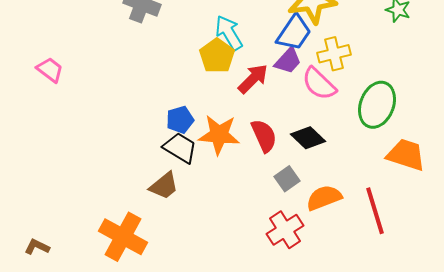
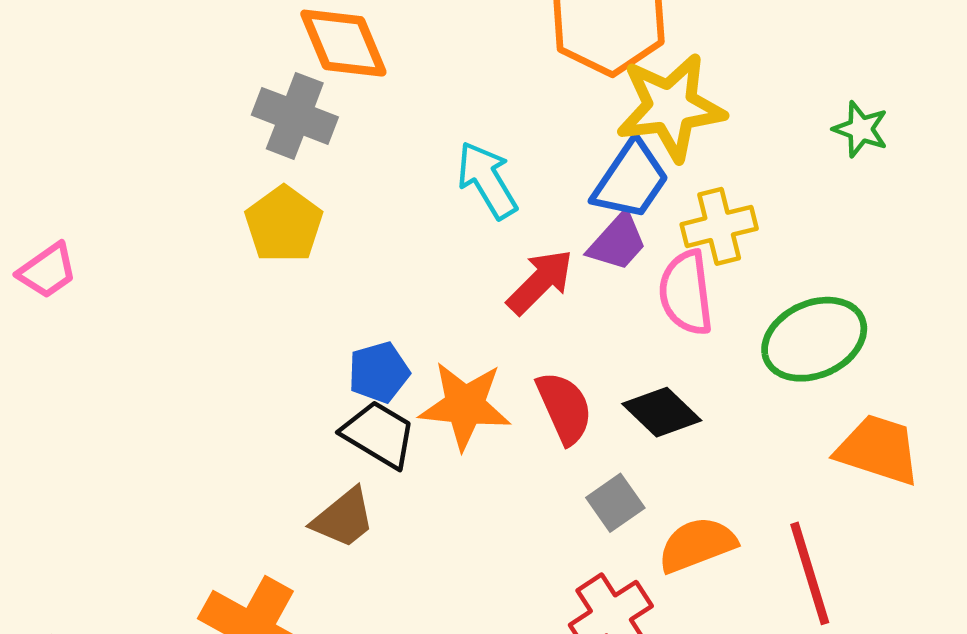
yellow pentagon: (217, 56) -> (284, 224), moved
pink trapezoid: (50, 70) -> (47, 271), moved, turned 108
pink semicircle: (319, 84) -> (686, 293), turned 39
green ellipse: (377, 105) -> (814, 339), turned 45

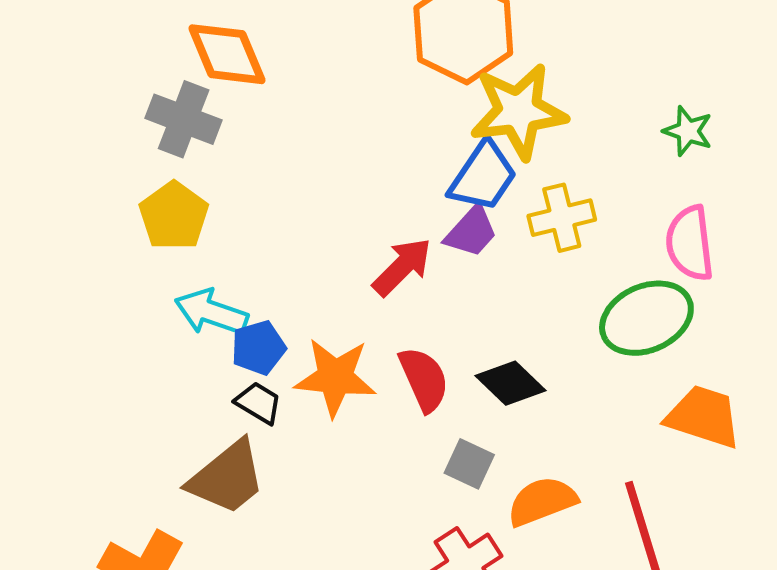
cyan arrow: (487, 180) -> (211, 312), moved, turned -40
pink semicircle: (686, 293) -> (690, 243), moved
black trapezoid: (379, 434) -> (258, 403), size x0.7
gray square: (615, 503) -> (469, 464), turned -30
brown trapezoid: (343, 518) -> (227, 478), size x1.4

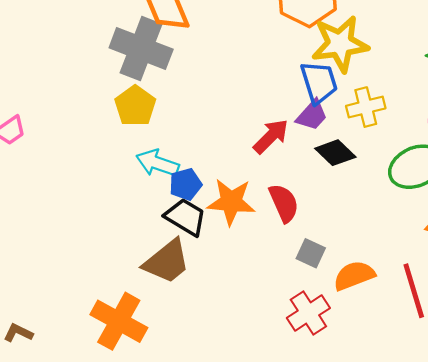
gray cross: (184, 119) -> (141, 49), size x1.4
blue trapezoid: (483, 176) -> (319, 82), turned -51
black diamond: (511, 383) -> (335, 153), moved
black trapezoid: (258, 403) -> (186, 217), size x1.5

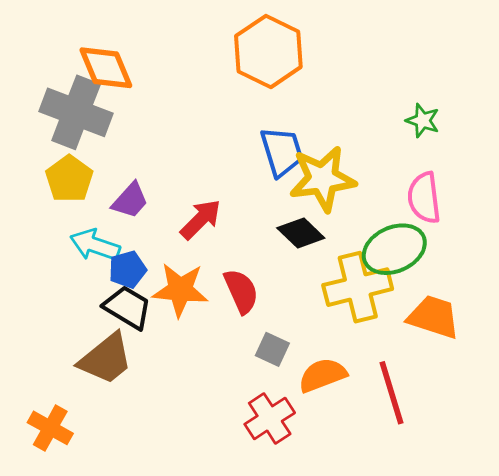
yellow star: (340, 44) -> (322, 179), moved
yellow cross: (366, 107) -> (358, 287), moved, size x1.5
purple trapezoid: (312, 115) -> (130, 200), moved
red arrow: (271, 136) -> (201, 219), moved
orange cross: (119, 321) -> (50, 428), size x0.7

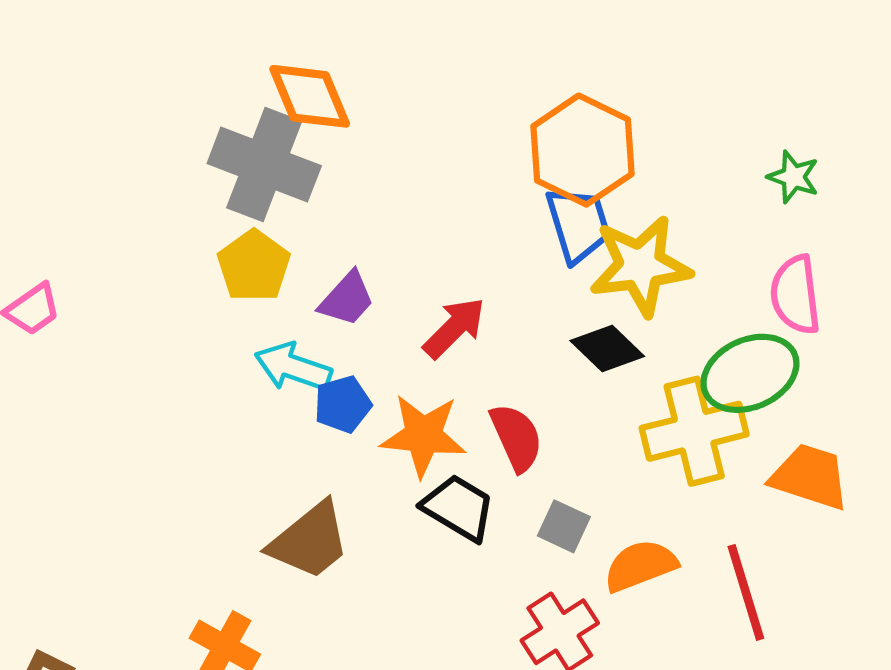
orange hexagon: (268, 51) -> (582, 150), moved
black trapezoid: (127, 307) -> (458, 508), moved

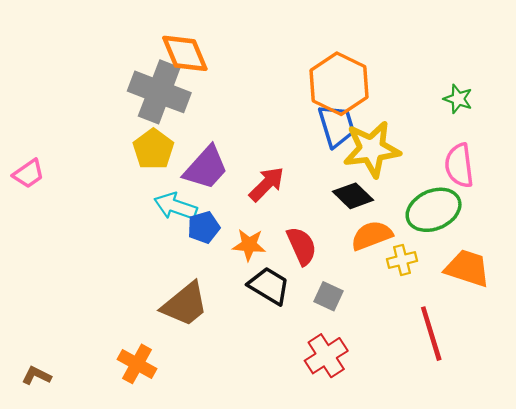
purple trapezoid: (347, 299) -> (206, 168), size x1.4
yellow cross: (694, 431) -> (402, 260), moved, size x0.5
orange star: (423, 435) -> (249, 245), size x0.7
orange semicircle: (640, 566) -> (372, 236), moved

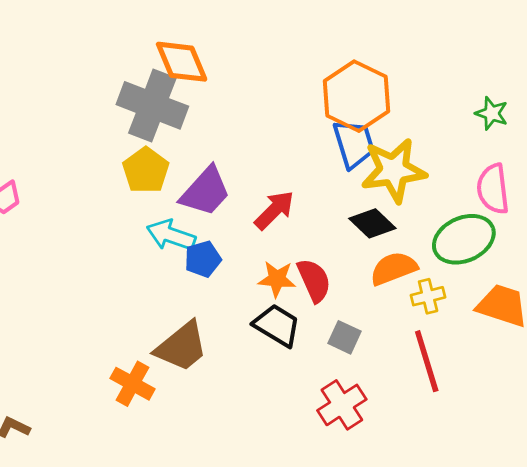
orange star: (249, 245) -> (277, 279), moved
red line: (431, 334) -> (427, 361), moved
orange cross: (137, 364) -> (133, 384), moved

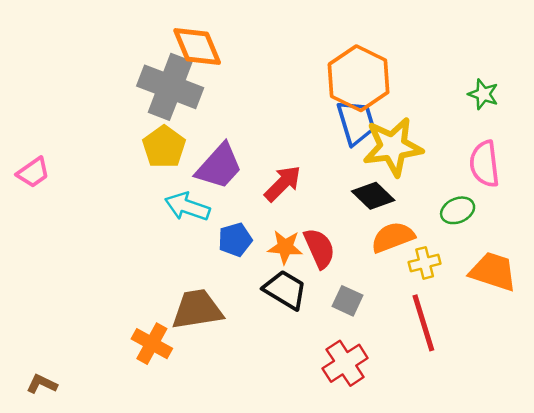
green ellipse: (464, 239) -> (458, 210), size x0.6
blue pentagon: (203, 259) -> (235, 240), moved
brown trapezoid: (182, 347) -> (197, 309), turned -150

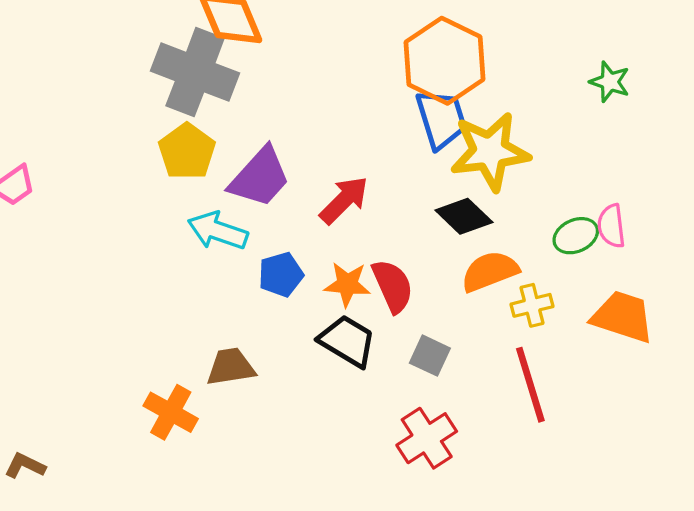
pink semicircle: (485, 164) -> (611, 226), moved, size x0.7
brown trapezoid: (197, 309) -> (231, 367), size x0.7

